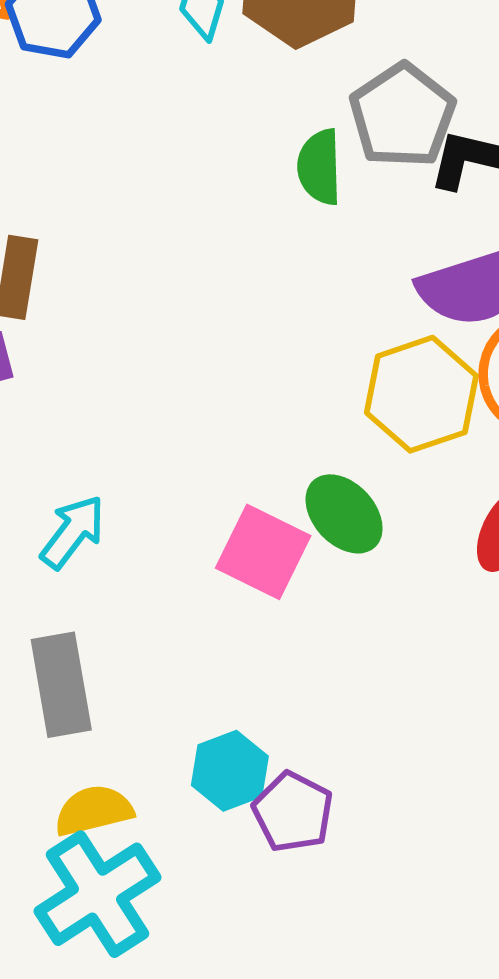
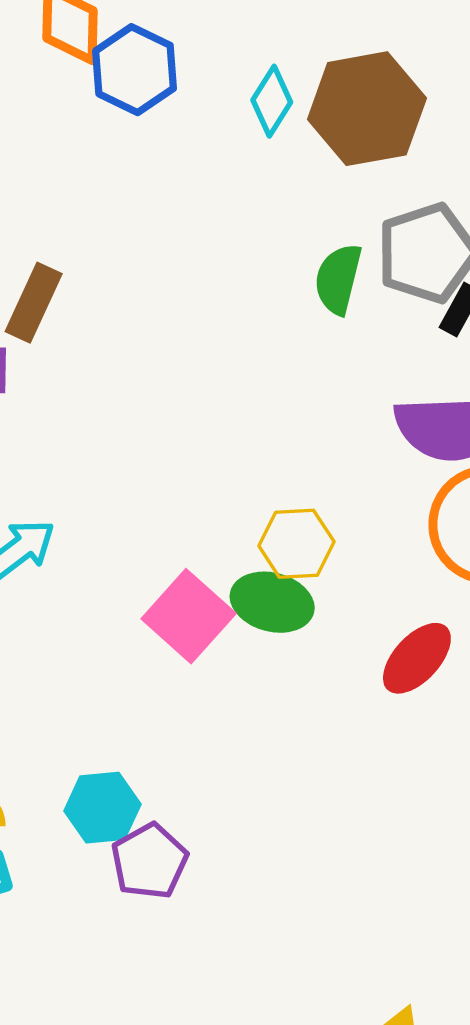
yellow hexagon: (421, 394) -> (296, 544), moved, size x0.7
green ellipse: (344, 514) -> (272, 602), turned -48

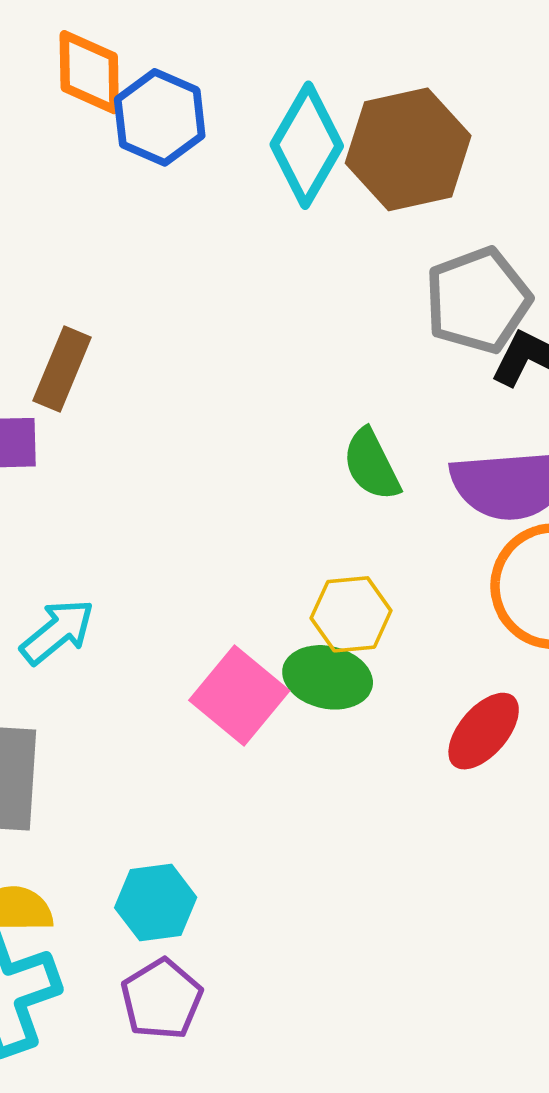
cyan diamond: (272, 101) -> (307, 145), size x1.6
green semicircle: (338, 279) -> (371, 465), moved, turned -38
purple pentagon: (150, 861) -> (162, 999), moved

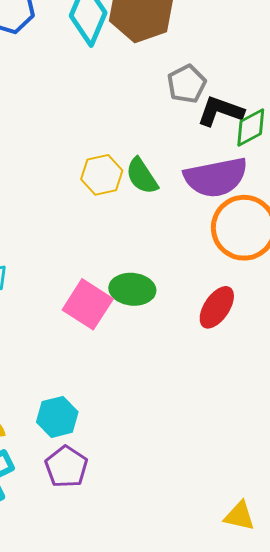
gray pentagon: (478, 300) -> (187, 84), size x0.7
yellow hexagon: (351, 614) -> (102, 175), moved

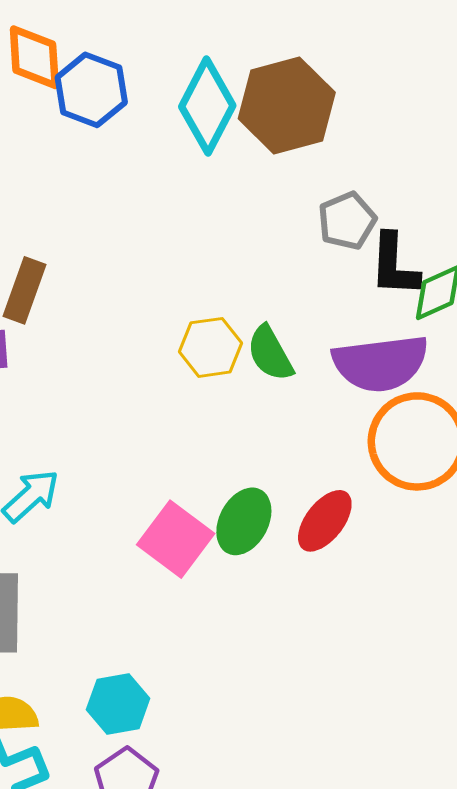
black L-shape: (220, 111) -> (394, 265), turned -111
green ellipse: (132, 289) -> (244, 521), turned -72
red ellipse: (217, 307) -> (325, 521), moved

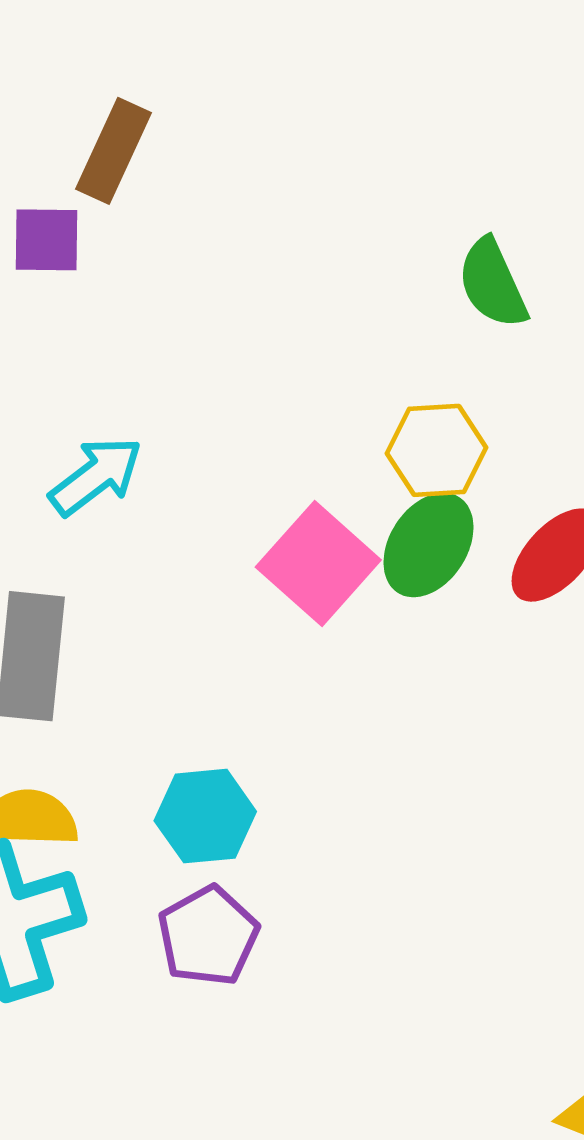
yellow hexagon: (210, 347) -> (436, 450), moved

